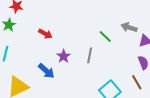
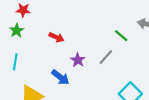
gray line: (90, 55) -> (106, 57), turned 35

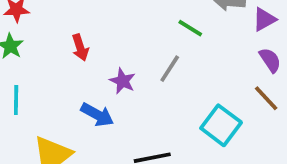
red arrow: (56, 37) -> (80, 48), turned 56

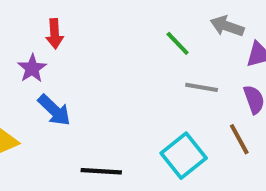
gray line: (170, 69) -> (202, 87), moved, turned 52
purple star: (123, 81) -> (32, 68), moved

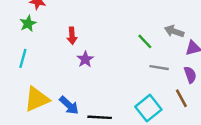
purple star: (32, 68) -> (85, 59), moved
blue arrow: (54, 110) -> (69, 105), moved

